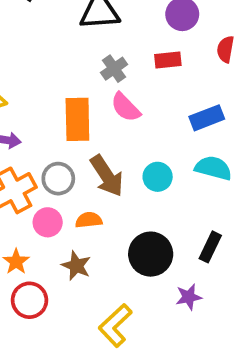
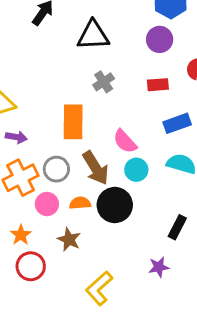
red rectangle: (168, 60) -> (158, 85), moved
pink semicircle: (126, 107) -> (125, 141), moved
black circle: (151, 254) -> (115, 205), moved

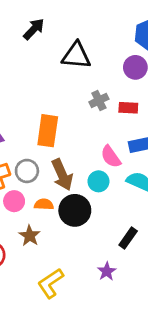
gray cross: (104, 82) -> (99, 100), moved
pink semicircle: (125, 141) -> (111, 157), moved
purple star: (159, 267) -> (107, 271), turned -30

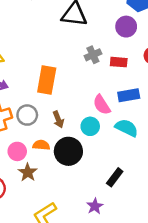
brown arrow: (62, 175) -> (58, 119), size x0.6
pink circle: (14, 201) -> (17, 151), moved

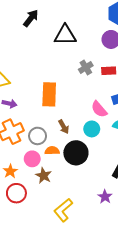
gray circle: (27, 115) -> (38, 136), moved

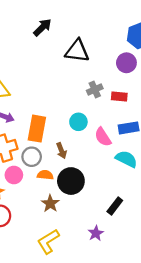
orange rectangle: (49, 94) -> (37, 129), moved
cyan circle: (92, 129) -> (78, 122), moved
pink circle: (32, 159) -> (14, 175), moved
brown star: (44, 176) -> (50, 203), moved

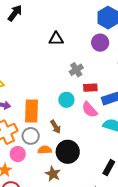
black arrow: (42, 27) -> (15, 13), moved
black triangle: (77, 51) -> (56, 39), size x0.7
red rectangle: (119, 96) -> (90, 88), moved

